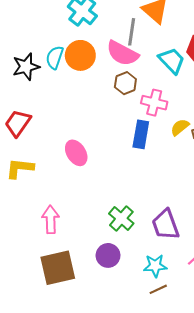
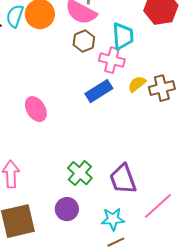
cyan trapezoid: (172, 61) -> (123, 36), moved, turned 40
blue rectangle: (141, 134) -> (99, 91), turned 48

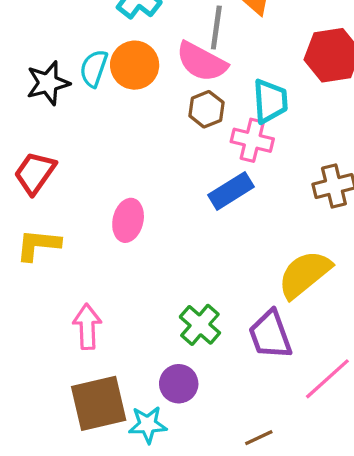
yellow semicircle: (137, 84) -> (305, 274), moved, size x1.8
pink ellipse: (36, 109) -> (128, 220), turned 45
cyan star: (113, 219) -> (148, 425), moved

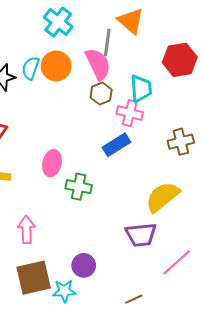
pink semicircle: (202, 62) -> (98, 64), turned -144
green cross: (200, 325) -> (79, 187), moved, turned -30
purple trapezoid: (270, 335) -> (141, 235), turned -76

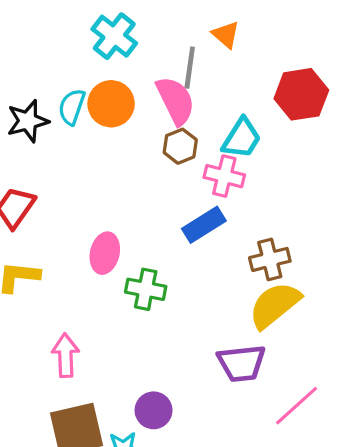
orange triangle: (131, 21) -> (226, 35), size x0.7
cyan trapezoid: (141, 88) -> (242, 138), turned 36
brown cross: (181, 142) -> (270, 259), moved

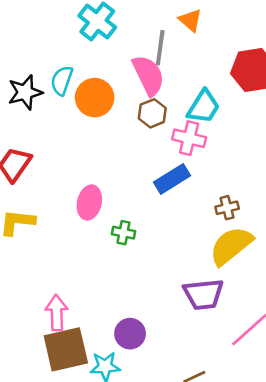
orange circle: (111, 104) -> (95, 98), moved
brown cross: (270, 259) -> (227, 208), size x0.7
green cross: (146, 289) -> (123, 233), size x0.7
pink arrow: (65, 355) -> (57, 313), moved

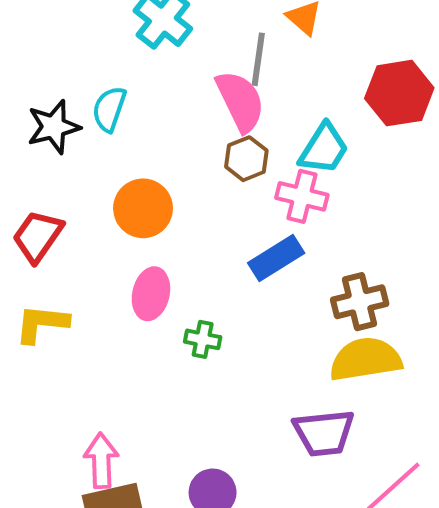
orange circle: (95, 98) -> (143, 208), moved
brown cross: (227, 208) -> (360, 302), size x1.5
yellow semicircle: (231, 246) -> (366, 359), turned 30

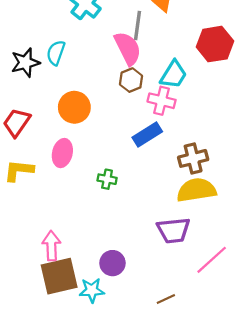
pink ellipse: (151, 294) -> (62, 153), moved

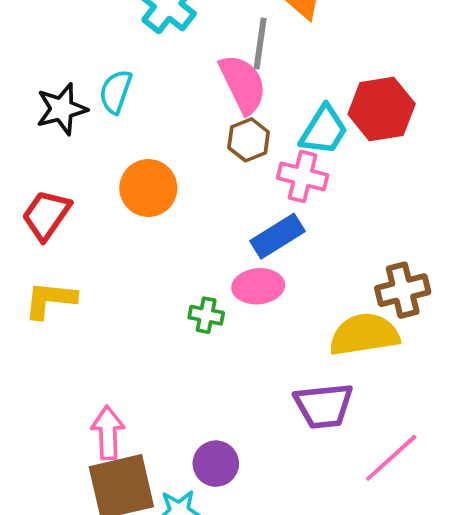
red hexagon: (215, 44) -> (382, 109), moved
pink ellipse: (62, 153) -> (258, 286), moved, turned 72
brown cross: (193, 158) -> (403, 290), moved

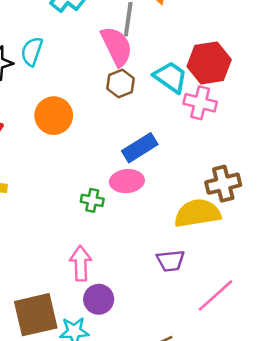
cyan trapezoid: (324, 130) -> (171, 77), turned -87
pink cross: (303, 176) -> (200, 103), moved
purple trapezoid: (324, 406) -> (171, 261), size x0.7
pink arrow: (108, 433) -> (81, 263), moved

